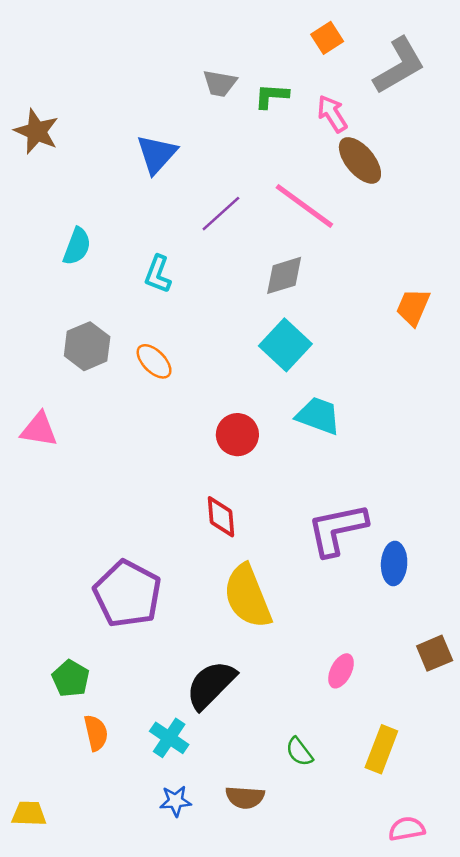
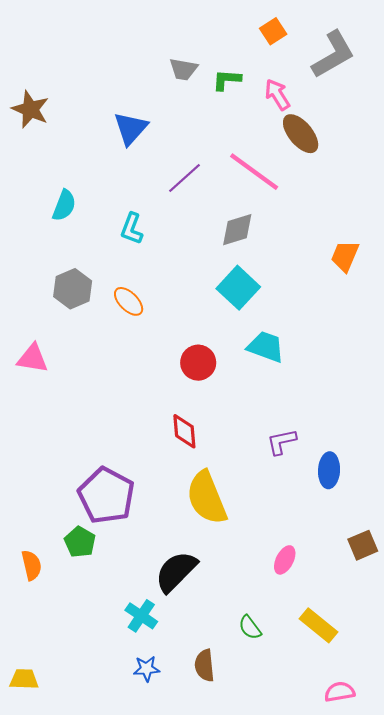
purple L-shape: (337, 529) -> (282, 442), size x0.6
green pentagon: (71, 678) -> (80, 542), moved
orange semicircle: (96, 733) -> (31, 565), moved
yellow rectangle: (381, 749) -> (318, 625), turned -72
brown semicircle: (245, 797) -> (205, 665), turned 80

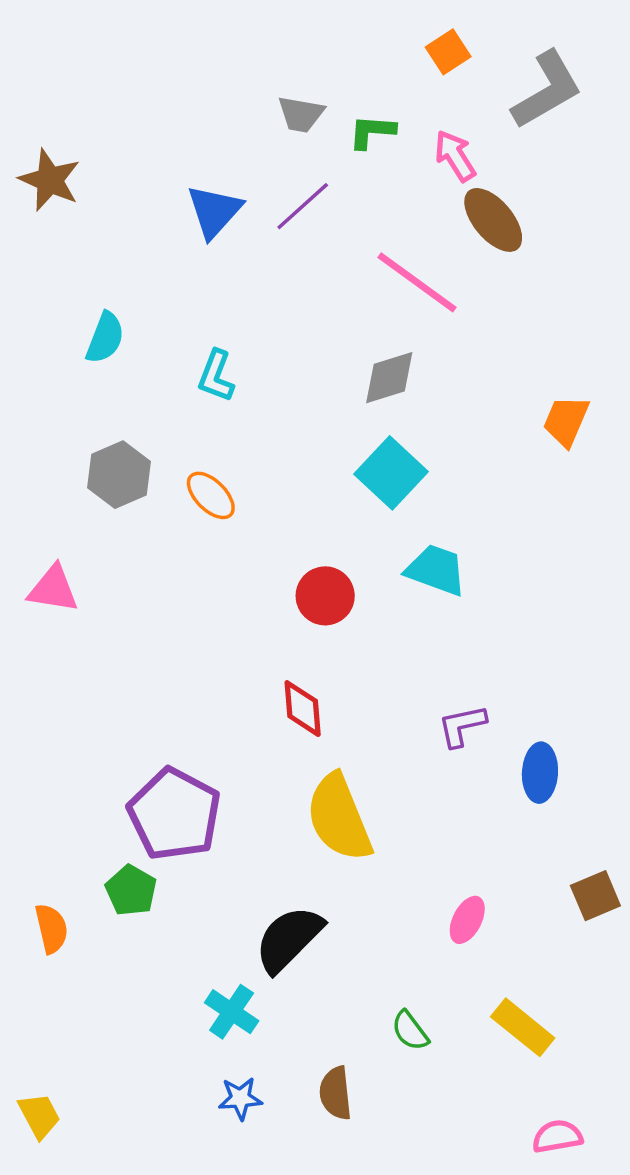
purple line: (184, 178) -> (303, 206), moved
yellow trapezoid: (24, 679) -> (39, 1116), turned 60

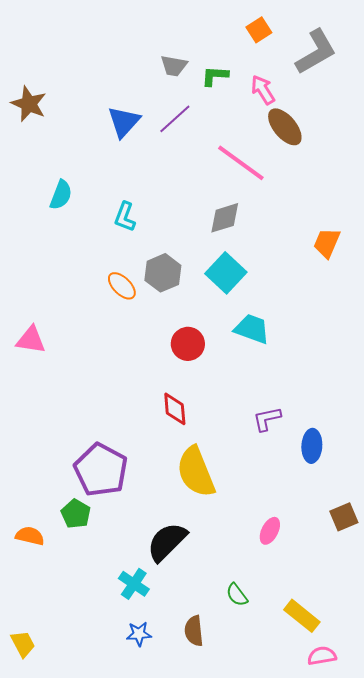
gray hexagon: (119, 475) -> (163, 273), moved
orange semicircle: (51, 929) -> (30, 536), turned -64
yellow rectangle: (523, 1027) -> (302, 616), moved

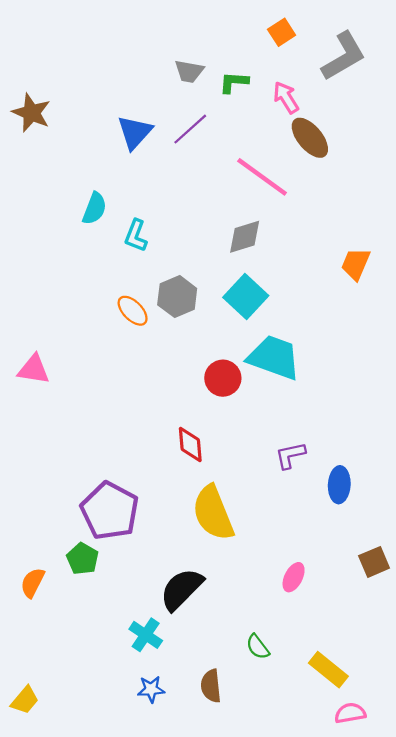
cyan semicircle: (61, 195) -> (95, 208), moved
cyan trapezoid: (252, 329) -> (274, 357), size x1.4
red circle: (188, 344) -> (223, 378), moved
orange semicircle: (30, 536) -> (33, 583), turned -76
yellow trapezoid: (23, 644) -> (25, 700), turned 68

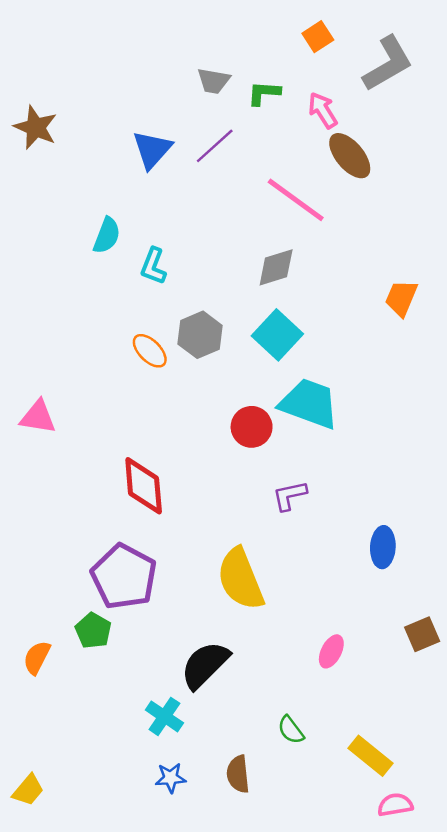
red diamond: (190, 444) -> (144, 486), moved, size x1.4
purple L-shape: (290, 455) -> (290, 496), moved

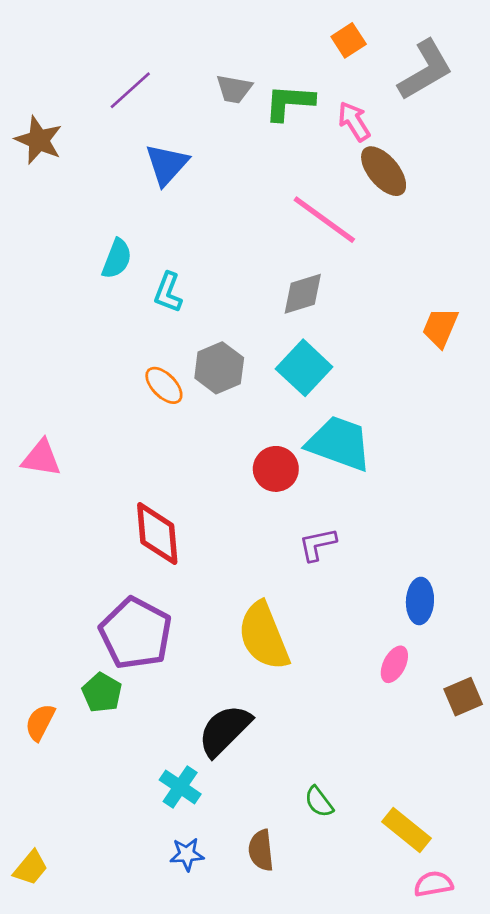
green L-shape: (264, 93) -> (289, 102), size x1.4
purple line: (215, 146) -> (130, 90), moved
pink ellipse: (331, 651) -> (394, 664), moved

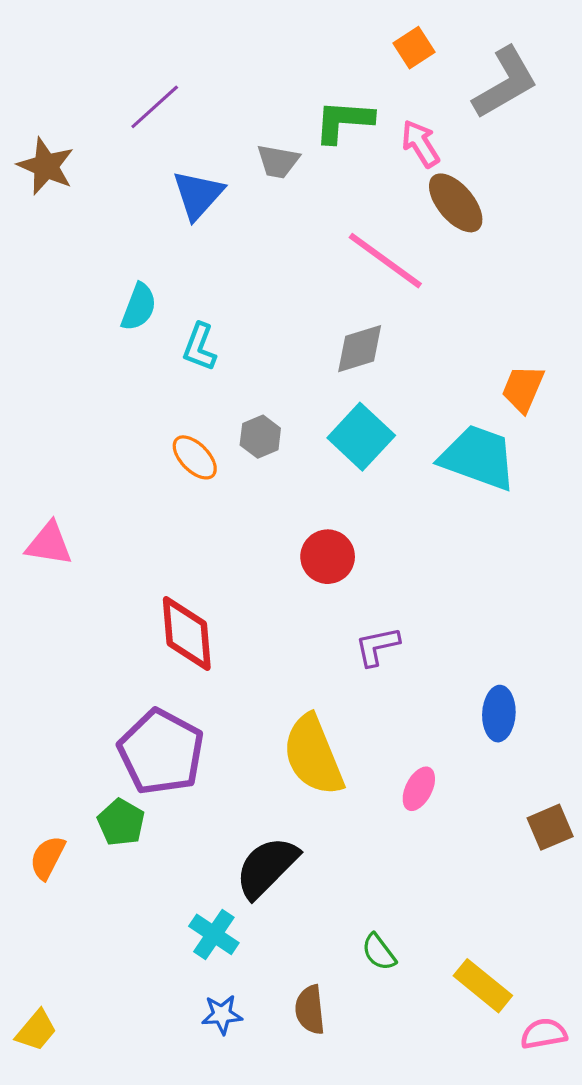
gray trapezoid: (234, 89) -> (278, 161), moved
gray hexagon: (219, 368) -> (260, 437), size x0.7
cyan trapezoid: (339, 443) -> (478, 457), moved
pink ellipse: (394, 664) -> (419, 789), moved
pink semicircle: (433, 884) -> (544, 1034), moved

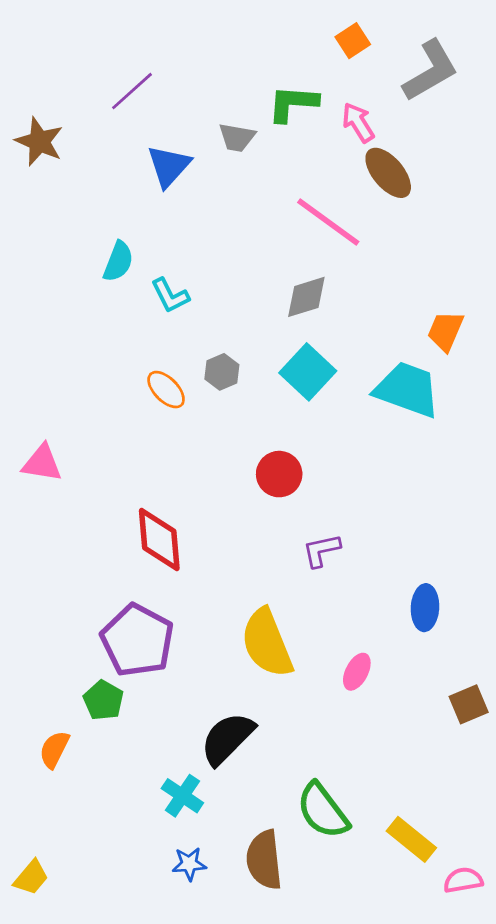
cyan L-shape: (200, 347) -> (170, 296), turned -48
orange semicircle: (47, 858) -> (54, 749), moved
green semicircle: (379, 952) -> (323, 811), size x1.8
brown semicircle: (310, 1010) -> (264, 860), size x1.4

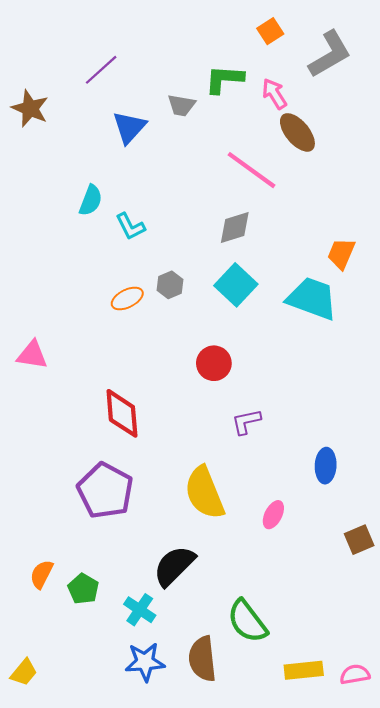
orange ellipse: (166, 390) -> (127, 298), turned -72
green pentagon: (103, 700) -> (83, 589), moved
yellow rectangle: (411, 839) -> (304, 670), moved, turned -45
blue star: (189, 864) -> (145, 662), size x1.5

